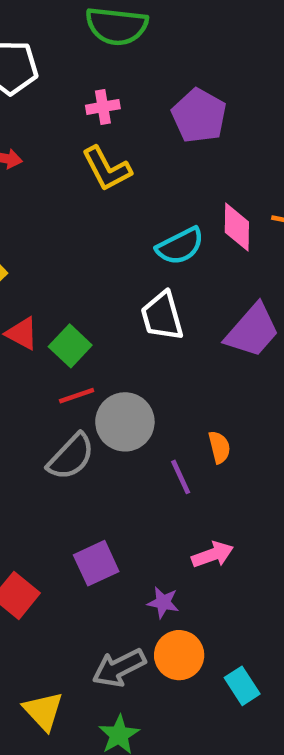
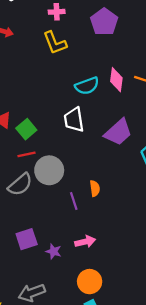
purple star: (163, 602) -> (54, 251), moved
orange circle: (179, 655) -> (90, 282), moved

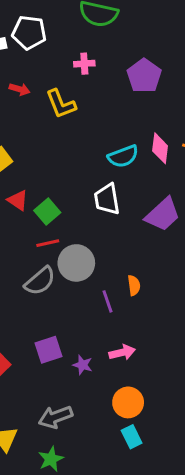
yellow L-shape: (55, 43) -> (61, 104), moved

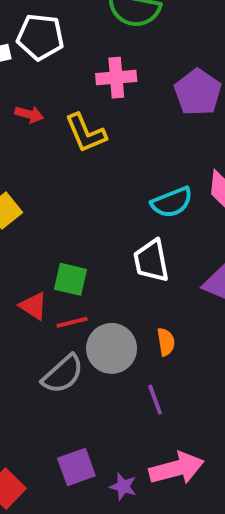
pink cross: (84, 64) -> (116, 78), size x1.4
red triangle: (18, 200) -> (34, 306), moved
green square: (47, 211) -> (70, 279), turned -35
orange semicircle: (134, 285) -> (166, 342), moved
pink arrow: (122, 352) -> (177, 468), size x1.5

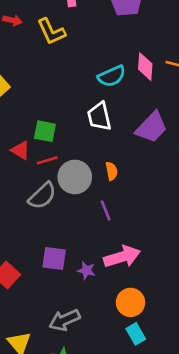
purple square: (76, 467) -> (54, 258), turned 30

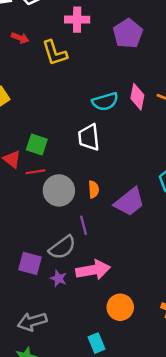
purple trapezoid: (151, 127) -> (129, 202), moved
gray semicircle: (42, 196) -> (62, 247), moved
orange circle: (130, 302) -> (120, 307), moved

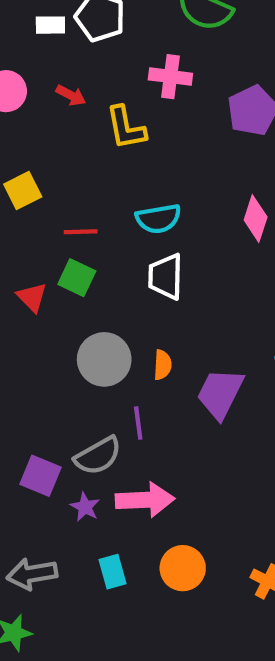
cyan semicircle: (105, 101) -> (158, 219), moved
red line: (35, 172) -> (81, 232), moved
purple trapezoid: (129, 202) -> (220, 393), turned 148
cyan rectangle: (96, 343) -> (113, 572), moved

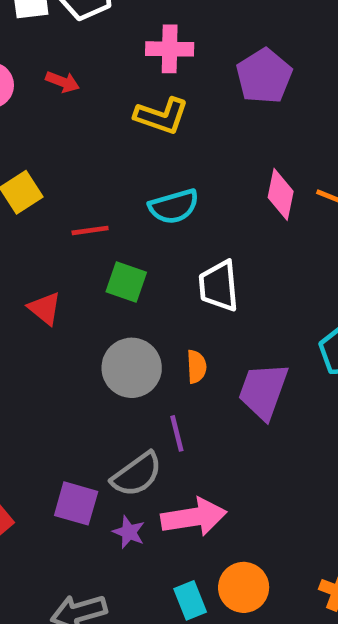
yellow L-shape: (126, 128) -> (162, 116), moved, turned -54
white trapezoid: (166, 277) -> (219, 286), moved
green square: (77, 278) -> (126, 282), moved
cyan rectangle: (113, 572) -> (190, 600), moved

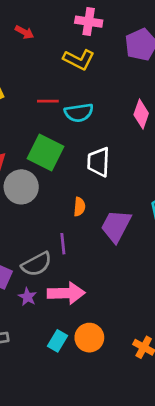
red line: (90, 230) -> (48, 101), moved
green square: (126, 282) -> (45, 152), size x1.5
gray circle: (132, 368) -> (21, 187), moved
cyan rectangle: (190, 600) -> (58, 341), turned 45

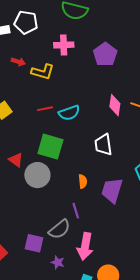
yellow L-shape: (79, 60) -> (43, 72), moved
white trapezoid: (98, 162) -> (103, 145), moved
pink arrow: (66, 293) -> (85, 246), turned 112
purple star: (27, 297) -> (58, 262), moved

